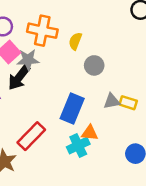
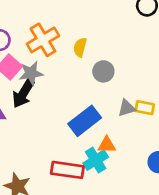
orange cross: (42, 31) -> (43, 40), turned -36
blue rectangle: (72, 109) -> (85, 121), turned 36
red rectangle: (31, 136) -> (67, 170), moved, turned 60

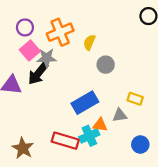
gray triangle: (127, 108) -> (120, 115), moved

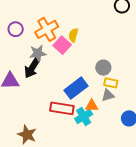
pink square: (30, 50) -> (62, 45), moved
gray circle: (106, 65) -> (103, 68), moved
yellow rectangle: (135, 99) -> (111, 83), moved
red rectangle: (65, 141) -> (62, 108), moved

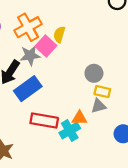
gray star: (38, 53) -> (30, 55), moved
blue rectangle: (76, 88) -> (28, 89), moved

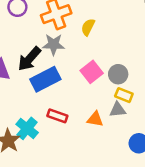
pink square: (46, 46) -> (92, 72), moved
red rectangle: (44, 121) -> (57, 116), size x0.7
cyan cross: (70, 131) -> (27, 128), moved, turned -30

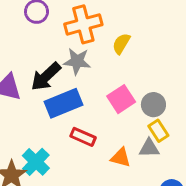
yellow rectangle: (124, 95) -> (158, 131), turned 30
red rectangle: (57, 116) -> (83, 137), moved

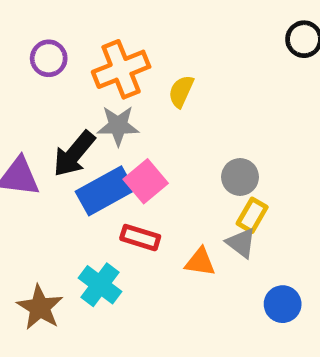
pink square: (121, 99) -> (146, 181), moved
yellow rectangle: (158, 131) -> (252, 215), turned 70
gray triangle: (149, 148) -> (241, 243), turned 45
cyan cross: (36, 162) -> (100, 285), moved

